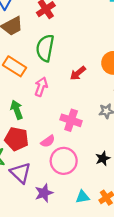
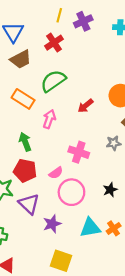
green semicircle: (45, 48) -> (53, 81), turned 45
cyan triangle: (83, 197) -> (90, 228), size x1.5

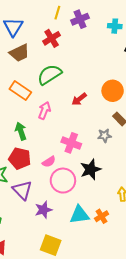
black star: (110, 190) -> (91, 169), moved, size x1.5

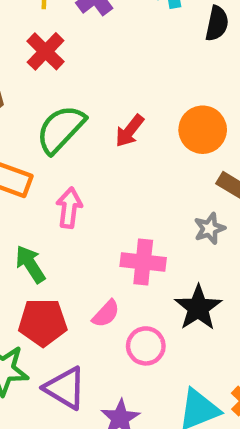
red arrow: (79, 99) -> (130, 131), moved
pink circle: (63, 181) -> (146, 346), size x0.7

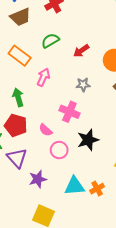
green semicircle: (61, 129) -> (50, 41), size x0.7
gray star: (210, 229) -> (83, 85), moved
pink semicircle: (106, 314) -> (46, 130), turned 72

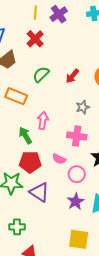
pink arrow: (43, 77) -> (43, 120), moved
purple star: (38, 179) -> (76, 201), moved

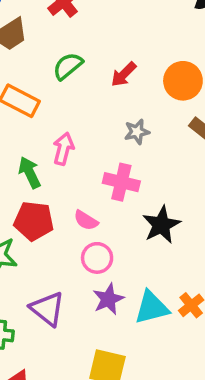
pink circle: (77, 174) -> (97, 258), moved
purple triangle: (39, 192) -> (47, 309), moved

